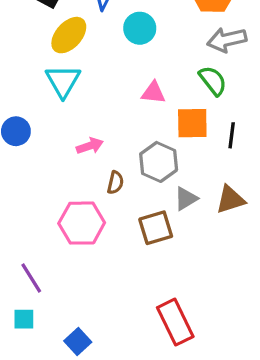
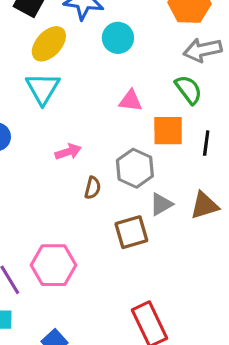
pink hexagon: (82, 223) -> (54, 265), moved

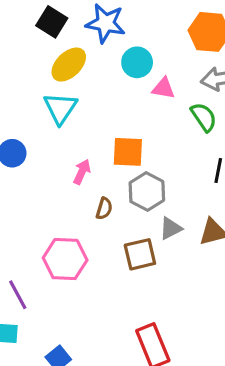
pink triangle: (131, 101) -> (163, 88), moved
orange square: (168, 131) -> (128, 152), moved
pink arrow: (68, 152) -> (82, 172), turned -50
pink hexagon: (54, 265) -> (65, 259), moved

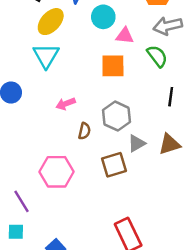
orange square: (128, 152) -> (113, 66), moved
pink arrow: (82, 172) -> (66, 104), turned -132

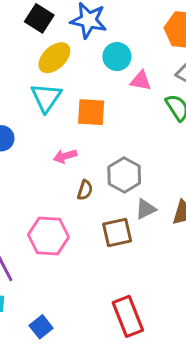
orange square: (113, 66) -> (91, 112), moved

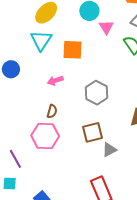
pink triangle: (141, 81) -> (106, 27), turned 49
brown semicircle: (85, 190) -> (52, 111), moved
gray triangle: (146, 209) -> (109, 150), moved

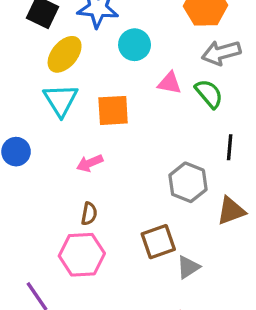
pink triangle: (106, 27) -> (170, 83), moved, turned -42
gray hexagon: (96, 93) -> (188, 182), moved

